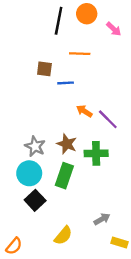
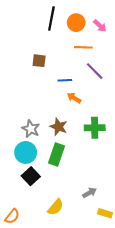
orange circle: (87, 14) -> (76, 23), moved
orange line: (80, 54) -> (83, 47), moved
blue line: (66, 83) -> (65, 80), moved
purple line: (108, 119) -> (95, 71), moved
green cross: (96, 153) -> (95, 128), moved

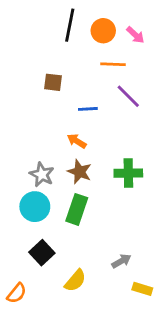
orange arrow: (74, 98) -> (77, 141), moved
black square: (31, 176) -> (42, 253), moved

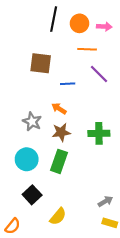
pink arrow: (135, 35) -> (104, 27), turned -40
brown square: (53, 82) -> (41, 63), size x1.5
brown star: (79, 172) -> (61, 132), turned -30
gray star: (42, 175) -> (32, 122), moved
gray arrow: (121, 261) -> (105, 201), moved

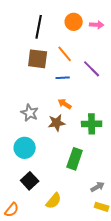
black line: (54, 19) -> (39, 27), moved
orange line: (87, 49) -> (65, 54), moved, turned 48
orange arrow: (59, 109) -> (65, 104), moved
green rectangle: (59, 161) -> (75, 159), moved

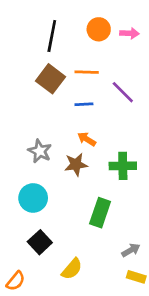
orange line: (65, 54) -> (87, 72), turned -48
brown square: (38, 59) -> (51, 79), turned 30

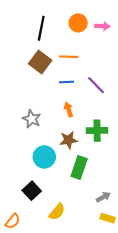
purple line: (123, 92) -> (96, 85), moved
orange arrow: (87, 139) -> (69, 109), turned 40
brown star: (76, 165) -> (69, 140), moved
cyan circle: (33, 198) -> (44, 157), moved

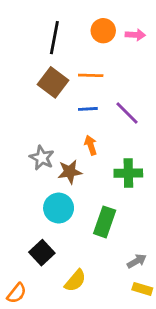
brown star: (69, 140) -> (70, 172), moved

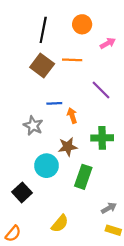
pink arrow: (135, 35) -> (108, 43), moved, turned -32
blue line: (88, 109) -> (54, 103), moved
brown star: (70, 172) -> (68, 147), moved
black square: (42, 253) -> (22, 192), moved

